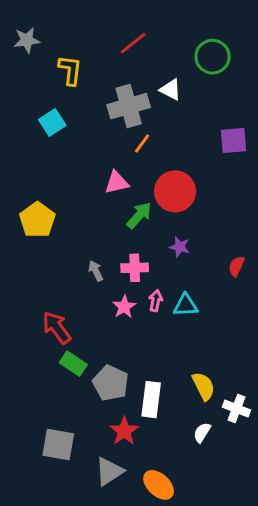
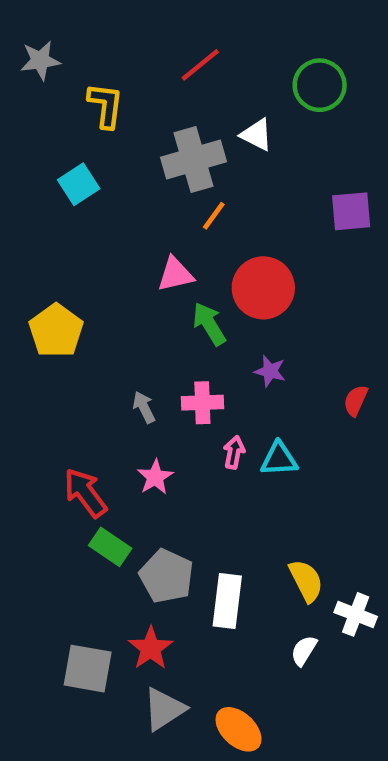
green arrow: (139, 215) -> (209, 324), turned -72
pink star: (124, 307) -> (155, 477), moved
red star: (124, 431) -> (151, 648), moved

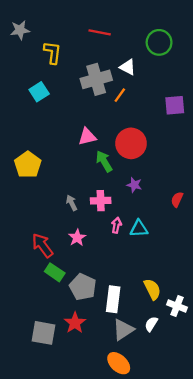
red line: (200, 65) -> (100, 32), turned 50
orange line: (214, 216) -> (120, 95), moved
gray triangle: (164, 709) -> (123, 330), moved

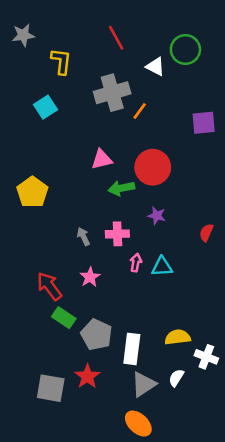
red line: (100, 32) -> (116, 38), turned 50
white triangle: (128, 67) -> (155, 67), moved
green arrow: (104, 161) -> (121, 188), turned -70
yellow semicircle: (152, 289) -> (178, 337), turned -70

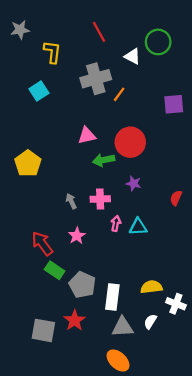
gray triangle: (144, 384) -> (122, 327), turned 30

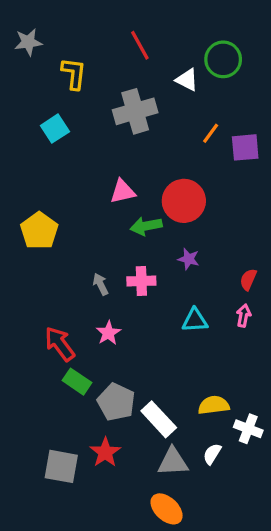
orange line: (119, 94) -> (211, 133), moved
pink arrow: (116, 223) -> (244, 316), moved
white rectangle: (112, 297) -> (159, 419), turned -50

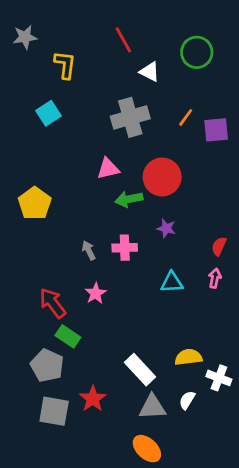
white triangle: (187, 80) -> (150, 72), moved
gray cross: (135, 111) -> (130, 117), moved
gray pentagon: (116, 402) -> (47, 365), moved

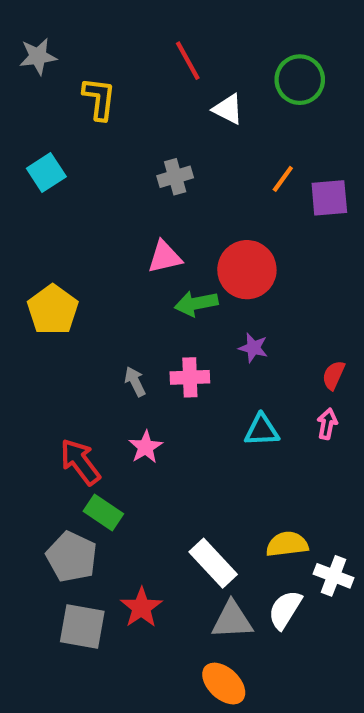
cyan square: (49, 113) -> (46, 173), moved
gray cross: (130, 117) -> (175, 177), moved, size x0.6
white semicircle: (187, 400) -> (285, 610), size x1.4

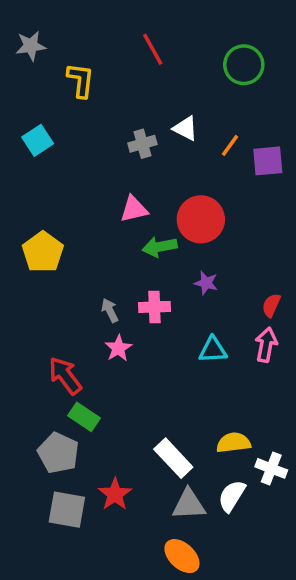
white triangle: (228, 109) -> (185, 128), moved
pink arrow: (327, 424) -> (266, 345), size x1.4
pink star: (146, 447) -> (118, 348), moved

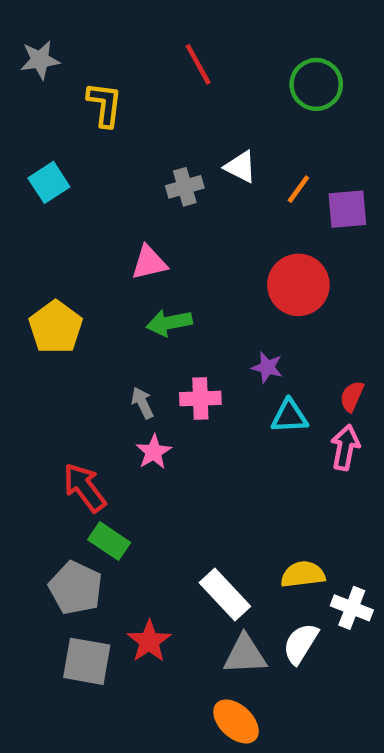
pink triangle: (134, 209) -> (149, 263), moved
red circle: (201, 219) -> (298, 285), moved
green arrow: (160, 247) -> (169, 323), moved
cyan triangle: (213, 350) -> (289, 416), moved

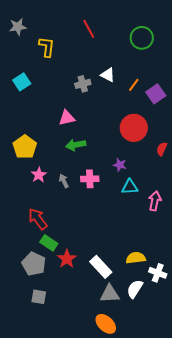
purple square: (347, 209) -> (156, 94), turned -30
red semicircle: (352, 396) -> (162, 149), moved
pink star: (154, 452) -> (39, 175), moved
red star: (149, 641) -> (67, 259), moved
gray square: (87, 661) -> (39, 297), size x0.7

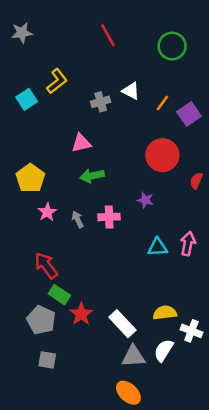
yellow L-shape: (47, 47) -> (57, 81), moved, turned 45
cyan triangle: (130, 187) -> (158, 247), moved

